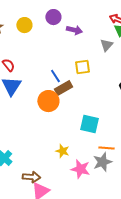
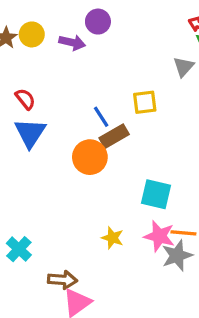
yellow circle: (24, 25) -> (32, 34), moved
purple arrow: (74, 30) -> (72, 43), moved
pink star: (80, 169) -> (159, 236), moved

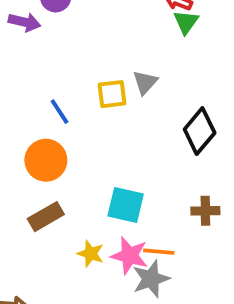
gray triangle: (183, 67) -> (145, 82), moved
brown rectangle: (114, 136) -> (46, 217), moved
yellow star: (112, 238) -> (91, 254), moved

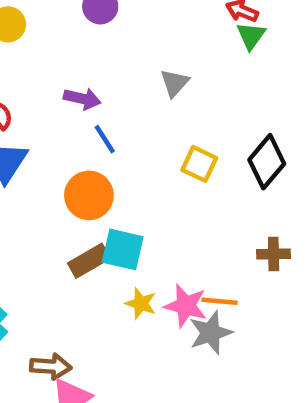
purple arrow: (24, 22) -> (82, 99), moved
gray triangle: (145, 82) -> (174, 83), moved
yellow square: (112, 94) -> (199, 164), moved, turned 32
cyan square: (126, 205) -> (123, 249), moved

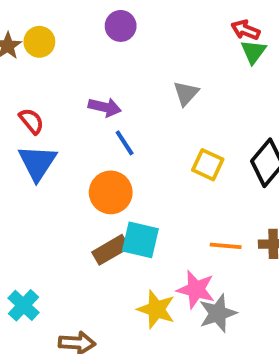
orange line: (220, 301) -> (226, 246), moved
yellow star: (141, 303) -> (156, 309), moved, size x1.4

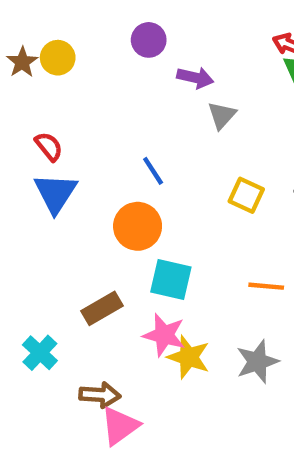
purple arrow: (105, 107) -> (195, 78), moved
brown rectangle: (111, 250) -> (102, 308), moved
pink star: (196, 289) -> (164, 335), moved

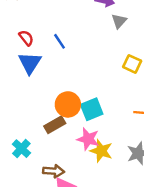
blue line: (153, 171) -> (60, 41), moved
orange circle: (138, 226) -> (68, 104), moved
cyan square: (171, 280) -> (92, 109), turned -35

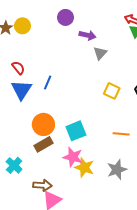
blue line: (60, 41) -> (48, 82), moved, turned 56
orange circle: (68, 104) -> (43, 124), moved

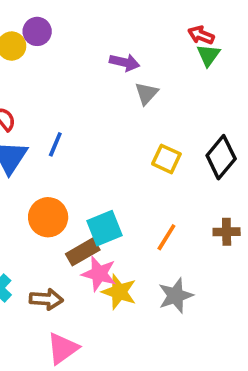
purple circle: (65, 17) -> (37, 31), moved
orange line: (121, 134) -> (166, 237), moved, turned -63
brown rectangle: (43, 144) -> (83, 252), moved
brown arrow: (42, 185) -> (46, 299), moved

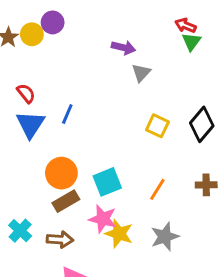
brown rectangle: (83, 252) -> (66, 201), moved

